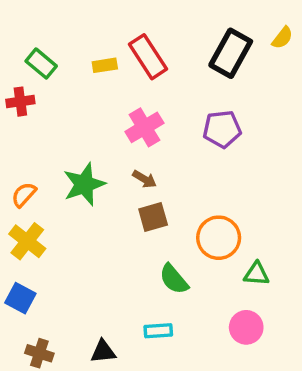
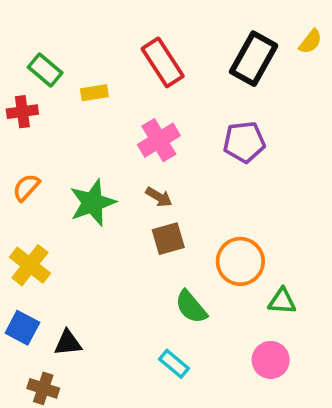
yellow rectangle: (105, 65) -> (94, 93), moved
orange semicircle: (24, 195) -> (26, 187), moved
cyan rectangle: (158, 331) -> (174, 364), turned 44
black triangle: (103, 351) -> (68, 343), moved

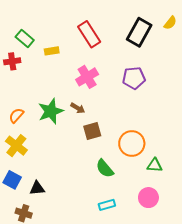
orange semicircle: (26, 187) -> (16, 115), moved
brown arrow: (159, 197) -> (78, 108), moved
cyan rectangle: (174, 364) -> (107, 205), moved, turned -56

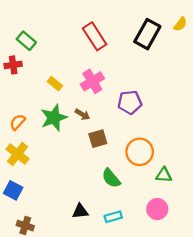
yellow rectangle: (52, 51) -> (55, 84), moved, turned 48
purple pentagon: (134, 78) -> (130, 102), moved
black triangle: (37, 188) -> (80, 211), moved

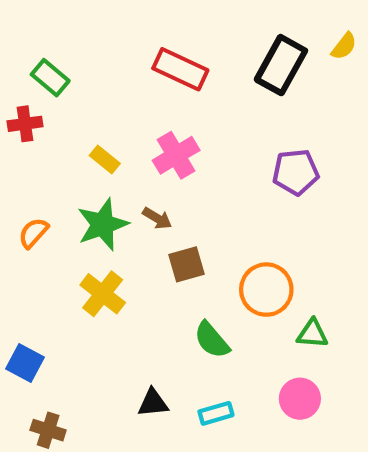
red rectangle: (95, 36) -> (180, 69), turned -32
purple pentagon: (130, 102) -> (296, 172), moved
yellow cross: (18, 154) -> (103, 294), moved

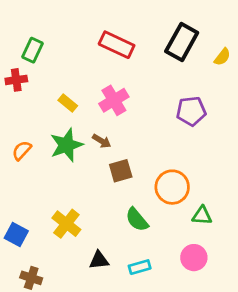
yellow semicircle: (344, 46) -> (222, 57), moved
green rectangle: (50, 78) -> (33, 50), turned 75
yellow cross: (103, 294) -> (66, 224), moved

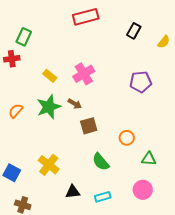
black rectangle: (182, 42) -> (134, 31), size x0.6
red rectangle: (117, 45) -> (86, 17), moved, turned -40
orange circle: (172, 187) -> (127, 138), size x0.6

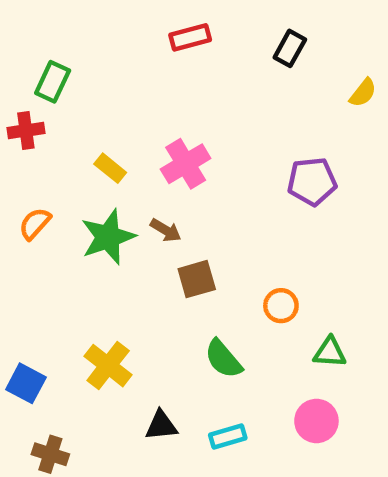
red rectangle: (86, 17) -> (190, 37), size x0.7
black rectangle: (134, 31) -> (290, 48), moved
orange semicircle: (16, 111) -> (35, 224), moved

